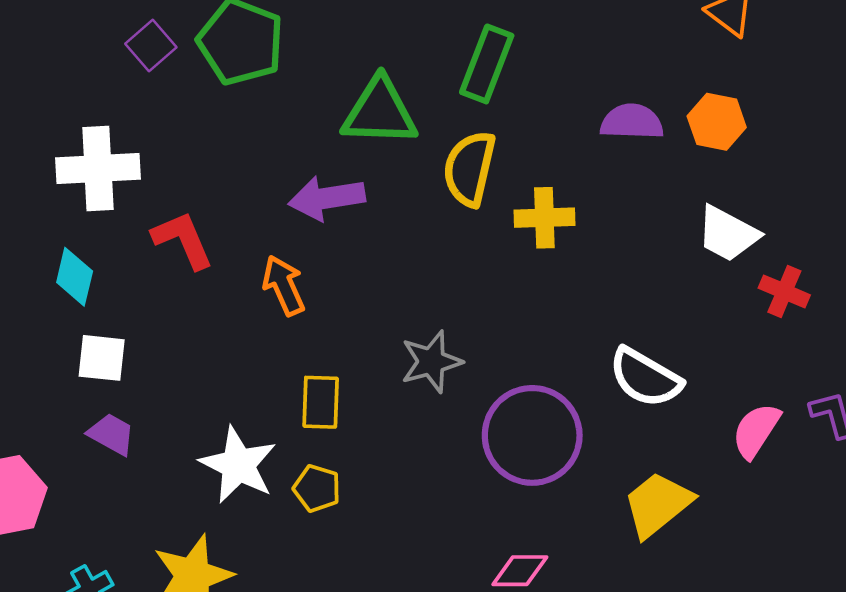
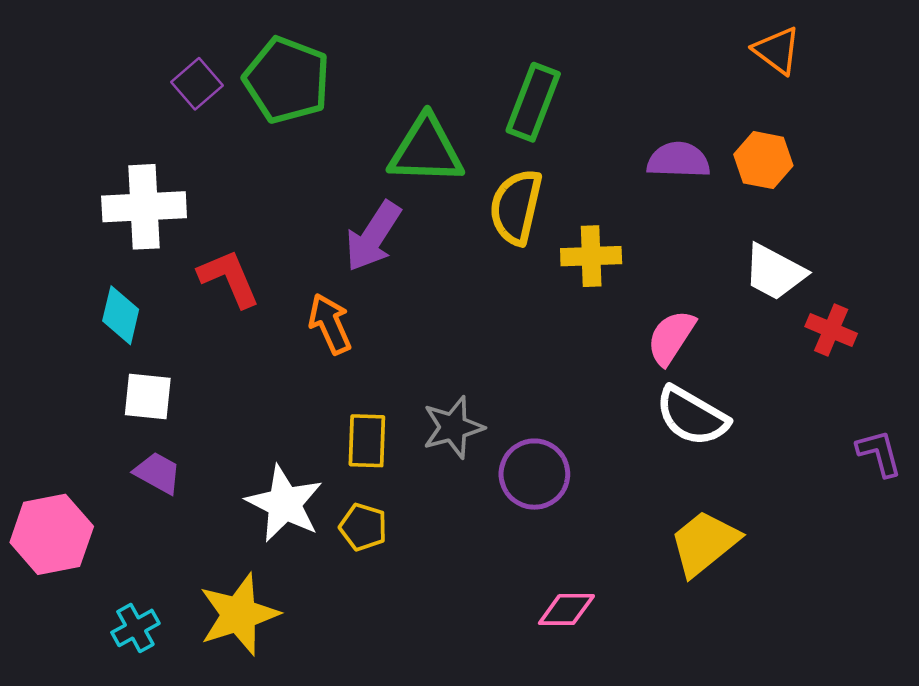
purple arrow: (327, 198) -> (373, 236), turned -48
gray star: (431, 362) -> (453, 427), moved
pink semicircle: (756, 431) -> (671, 337), moved
purple circle: (532, 435) -> (534, 474), moved, size x0.7

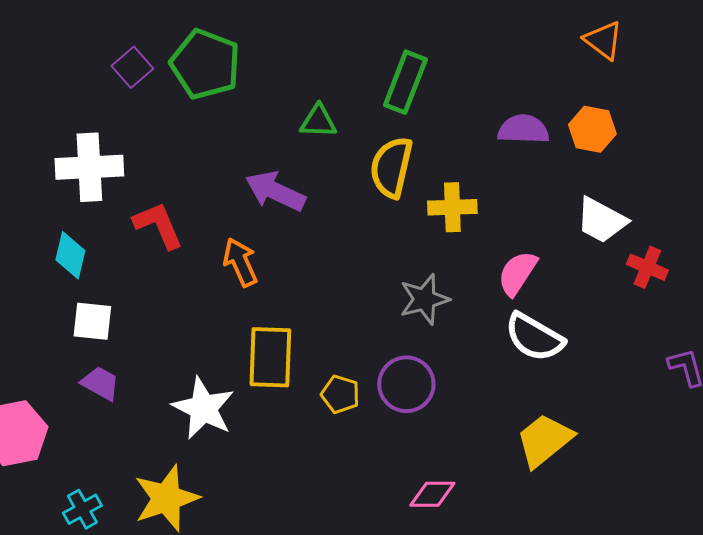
green triangle: (426, 150) -> (318, 121), size x0.6
purple arrow: (373, 236) -> (275, 191), turned 82
gray star: (453, 427) -> (424, 299), moved
yellow rectangle: (367, 441) -> (270, 357), size x1.4
yellow pentagon: (363, 527) -> (340, 394), moved

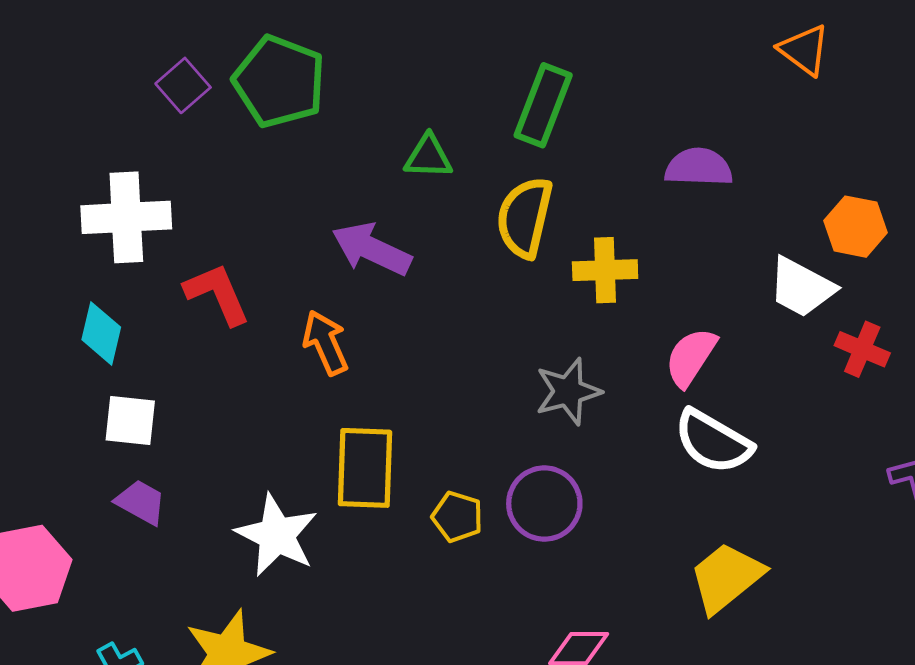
orange hexagon: (592, 129) -> (856, 227), moved

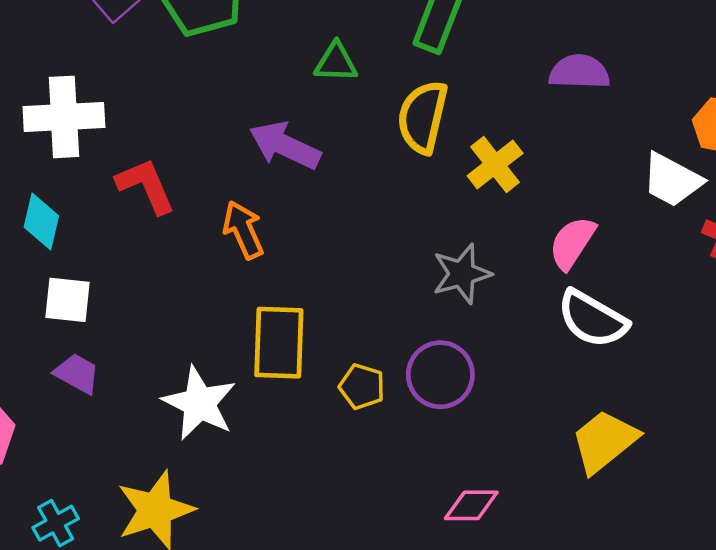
yellow cross: (605, 270) -> (495, 164), turned -36

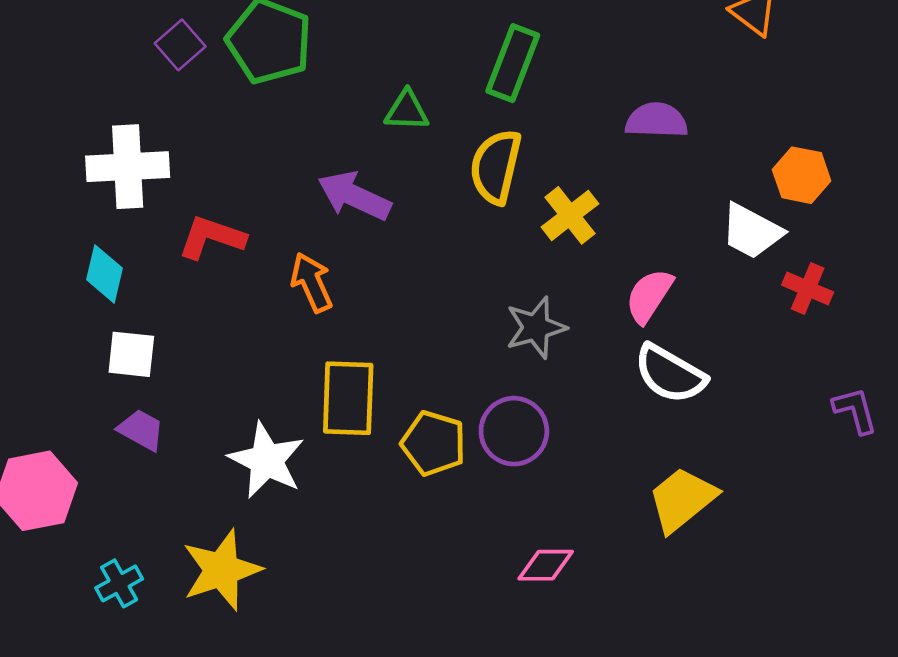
red L-shape: (146, 186) -> (212, 237), turned -48
yellow pentagon: (362, 387) -> (434, 443), size x1.4

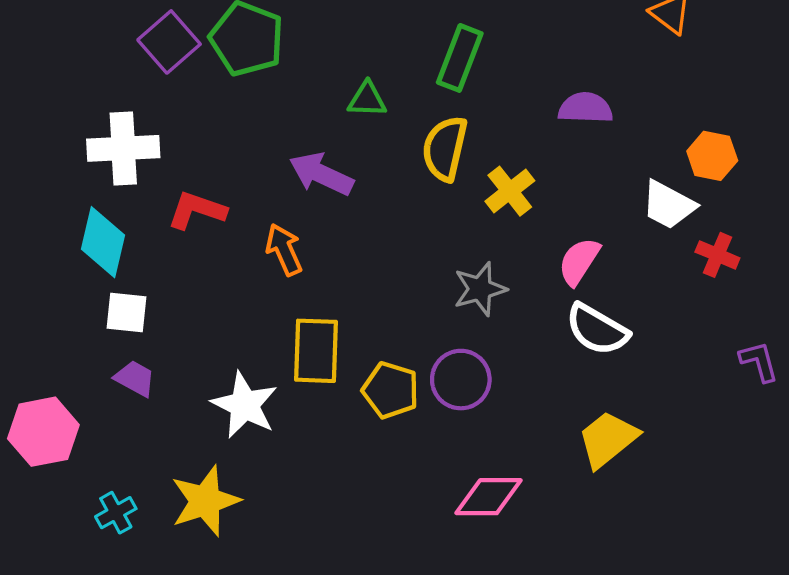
purple square: (180, 45) -> (169, 42), size x1.4
cyan diamond: (105, 274) -> (103, 242), size x1.4
pink diamond: (546, 565) -> (489, 497), size x1.4

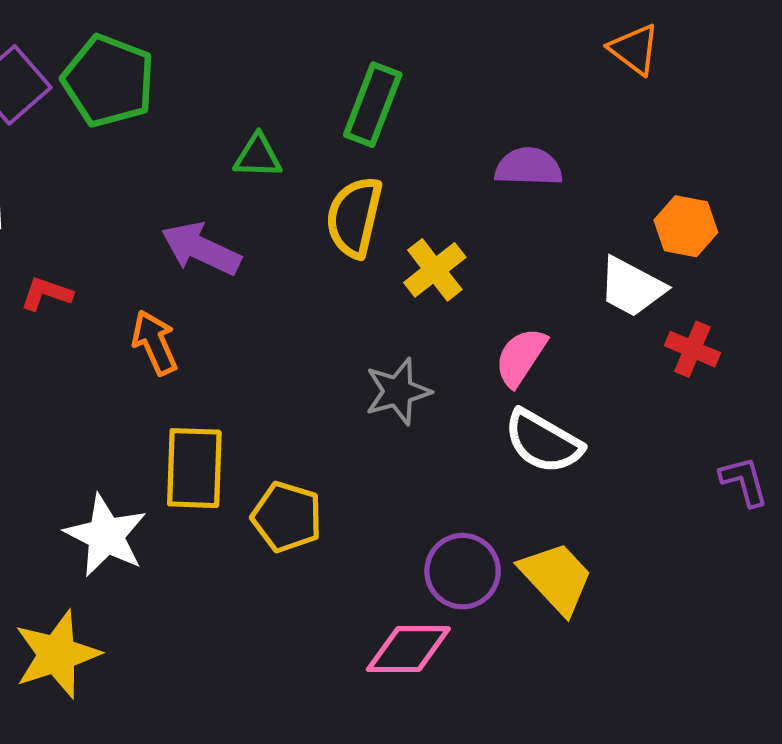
red L-shape: (197, 210) -> (46, 294), size x0.7
purple circle: (461, 380) -> (463, 571), moved
yellow trapezoid: (608, 439) -> (556, 578), turned 86

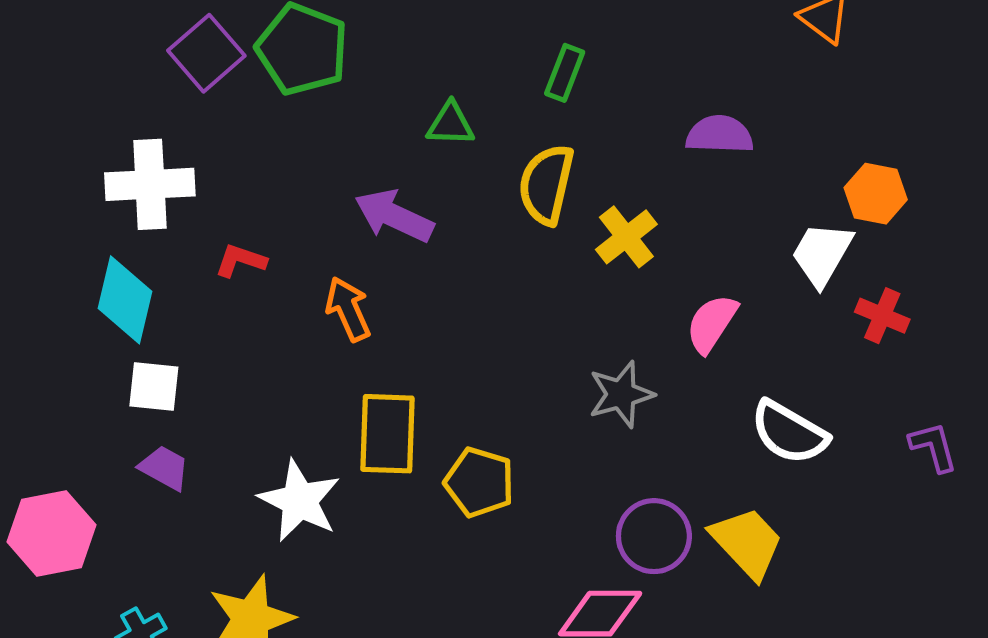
green rectangle: (373, 105) -> (565, 73), size x0.7
white trapezoid: (632, 287) -> (822, 254), turned 92
gray star: (398, 391) -> (621, 394), moved
white semicircle: (543, 442) -> (789, 432), moved

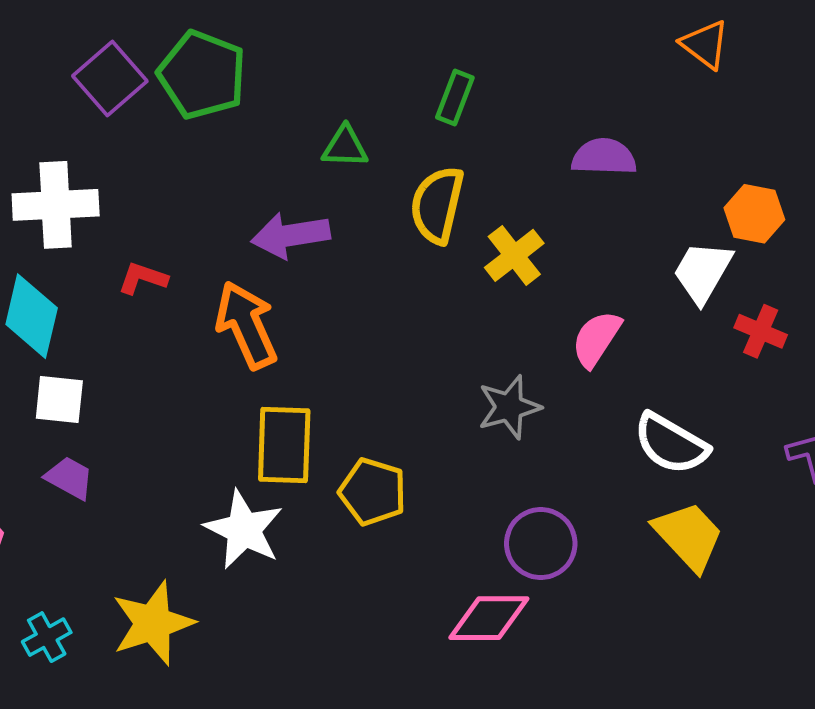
purple arrow: (394, 216) -> (291, 235), turned -34
orange arrow: (348, 309) -> (246, 325), size x1.4
white star: (300, 501) -> (244, 530), moved
yellow trapezoid: (747, 543) -> (689, 536), moved

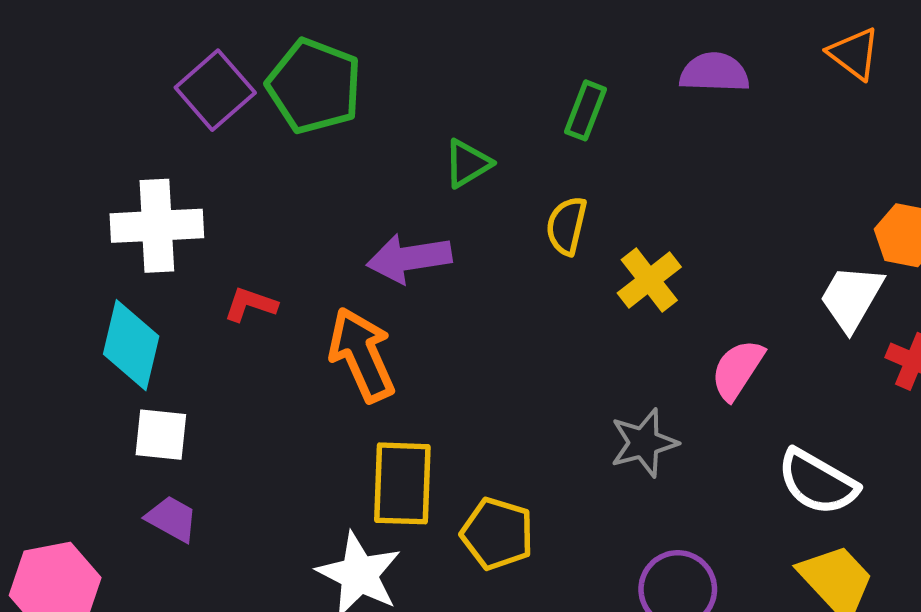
green triangle: (345, 147) -> (467, 163), turned -33
purple semicircle: (604, 157) -> (714, 72), moved
yellow semicircle: (437, 205) -> (567, 226), size x0.7

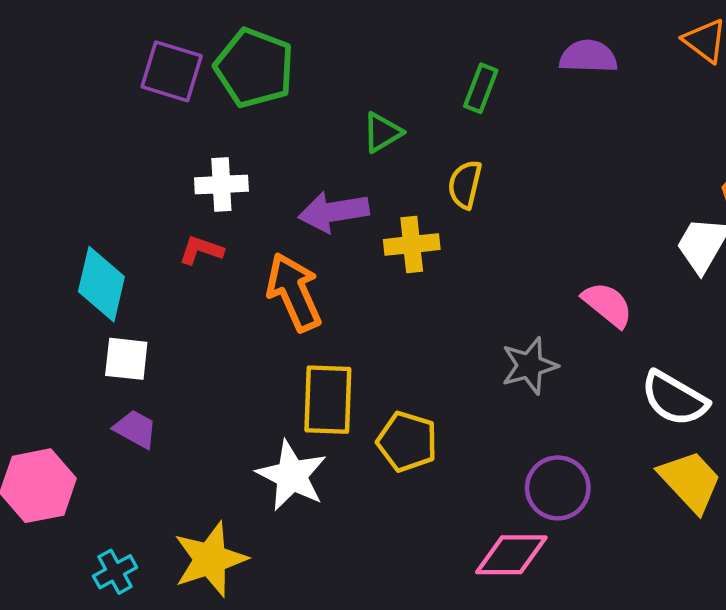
purple square: (215, 90) -> (172, 71), turned -32
white cross: (157, 226) -> (221, 184), moved, size x0.7
yellow cross: (649, 280) -> (412, 245), moved, turned 32
pink semicircle: (737, 370) -> (608, 305), turned 96

